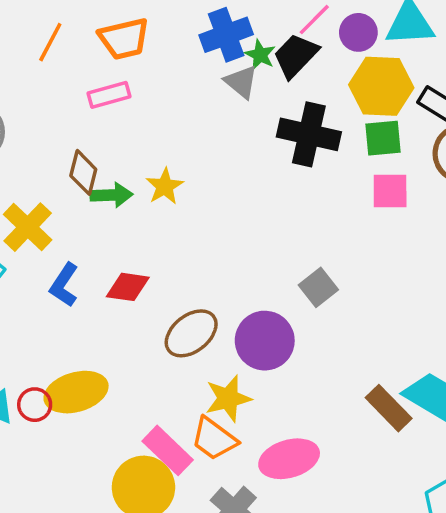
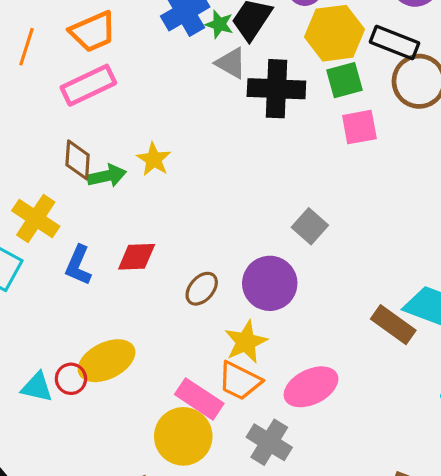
gray triangle: (241, 82) -> (231, 63), moved
pink rectangle: (109, 95) -> (88, 85), size x1.4
brown ellipse: (191, 333) -> (202, 289), size x0.7

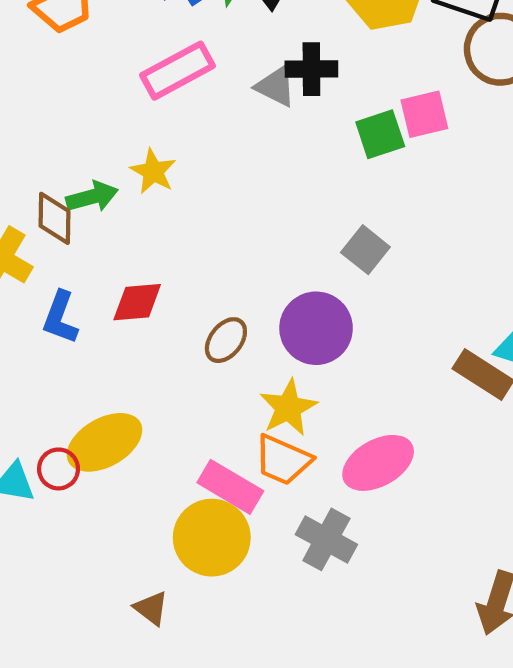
gray triangle: (231, 63) -> (276, 86), moved
green square: (345, 80) -> (380, 134), moved
pink rectangle: (88, 85) -> (178, 71), moved
black cross: (276, 89) -> (311, 69), size x0.7
brown diamond: (78, 160) -> (54, 218), moved

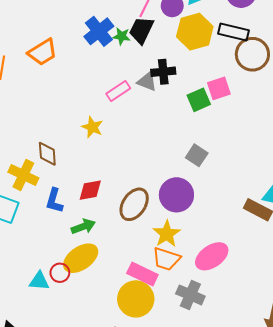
pink rectangle: (178, 71) -> (118, 91), moved, size x0.7
green arrow: (92, 197) -> (83, 227), moved
brown ellipse: (226, 340) -> (134, 204), size x1.5

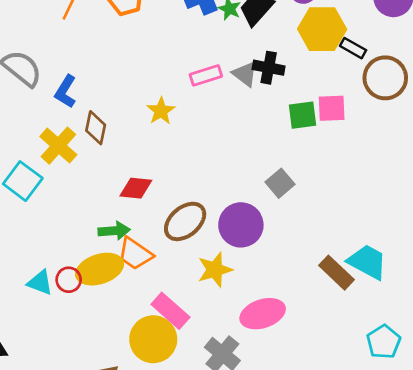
black rectangle: (233, 32) -> (353, 48), moved, size x0.7
blue L-shape: (54, 201) -> (66, 92), moved
orange trapezoid: (166, 259) -> (135, 254), moved

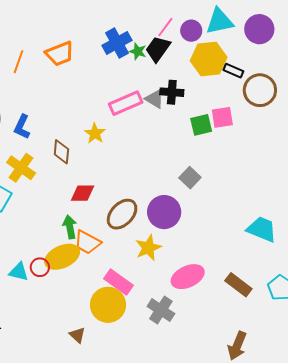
pink rectangle: (206, 75) -> (126, 103), size x1.4
brown diamond: (96, 128) -> (61, 152), moved
green arrow: (114, 231) -> (70, 227), turned -90
brown rectangle: (336, 273) -> (238, 285), moved

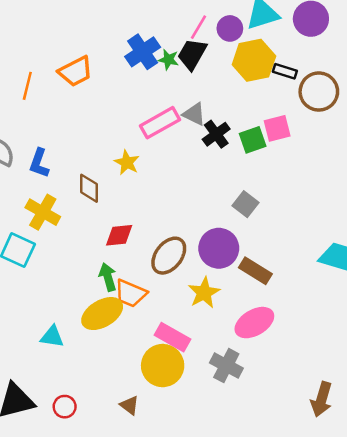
black cross: (172, 92) -> (216, 134), moved, turned -35
red circle: (40, 267) -> (65, 407), moved
brown rectangle: (238, 285) -> (255, 271), moved

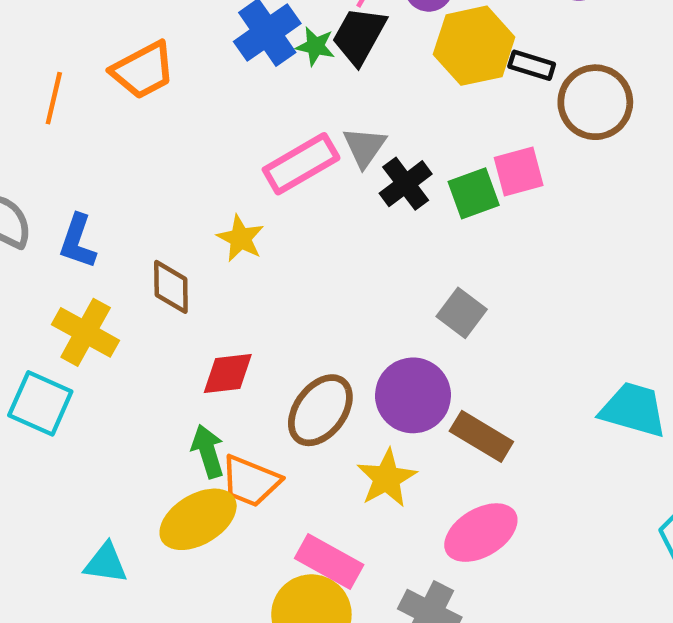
gray triangle: (194, 114) -> (364, 147), turned 40

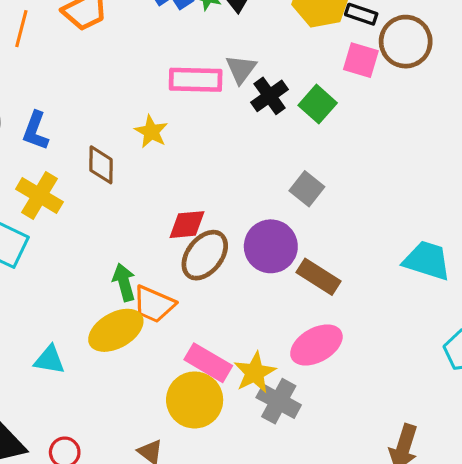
pink rectangle: (301, 164) -> (196, 80), turned 30
pink square: (519, 172) -> (361, 60), moved, turned 30
green square: (474, 193) -> (318, 104), turned -30
red diamond: (228, 374) -> (187, 225), moved
yellow star: (387, 478) -> (255, 373), moved

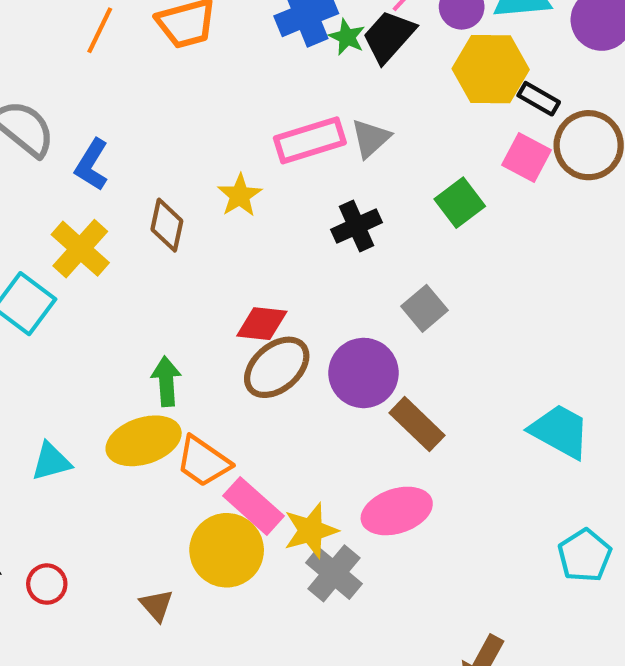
pink rectangle: (196, 80) -> (310, 140), turned -30
black cross: (270, 96) -> (357, 226), moved
orange trapezoid: (154, 304) -> (203, 462), moved
cyan triangle: (50, 360) -> (51, 462), turned -36

